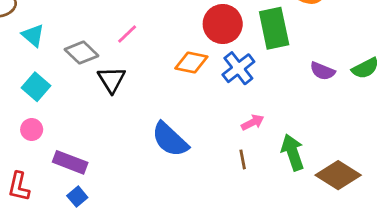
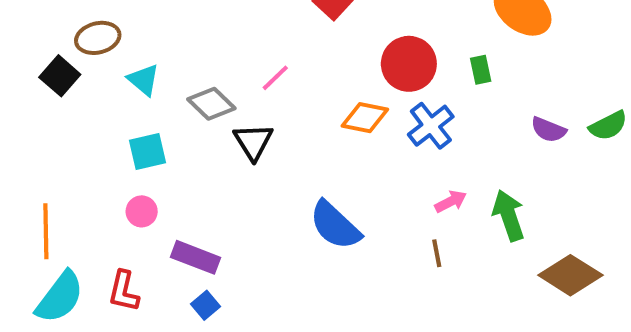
green rectangle: (274, 28) -> (481, 70), size x0.5
cyan square: (36, 87) -> (148, 152), turned 36
green arrow: (293, 152) -> (509, 215), moved

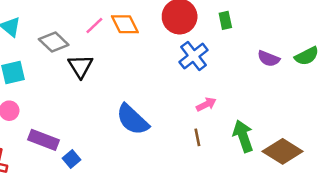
orange diamond: (365, 118) -> (125, 24), moved, turned 52
green arrow: (509, 215) -> (243, 136), moved
blue square: (205, 305) -> (71, 159), moved

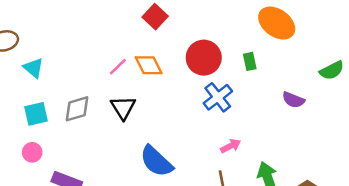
gray diamond: (54, 42) -> (77, 109), moved, turned -60
green semicircle: (307, 56) -> (332, 70), moved
black triangle: (80, 66) -> (123, 108), moved

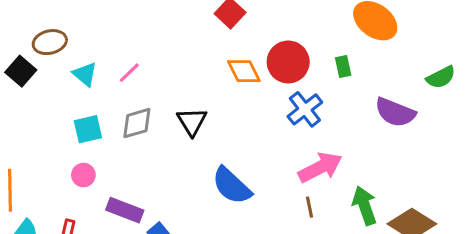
orange diamond: (149, 65) -> (244, 71), moved
pink line: (118, 67) -> (129, 73), moved
purple semicircle: (293, 100) -> (395, 112), size x1.5
pink arrow: (231, 146) -> (320, 167), size x1.8

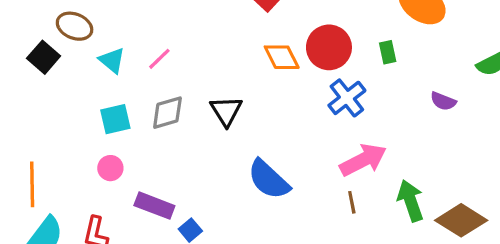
brown ellipse: (50, 42) -> (75, 26), turned 36
purple semicircle: (395, 112) -> (443, 101), size x0.6

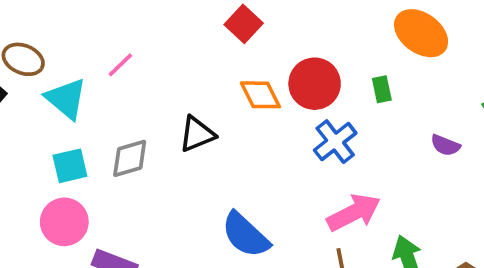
pink line: (159, 59) -> (120, 65), moved
cyan triangle: (112, 60) -> (66, 99), size x1.4
black triangle: (226, 111) -> (197, 134), moved, turned 40
pink circle: (110, 168) -> (64, 222), size x1.6

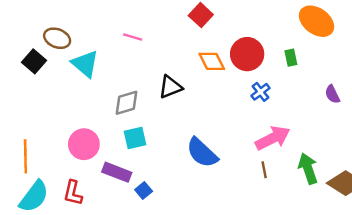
pink line: (120, 65) -> (133, 37), moved, turned 60
blue cross: (335, 142) -> (260, 92), size x0.7
purple semicircle: (445, 145) -> (332, 94), turned 42
cyan square: (70, 166) -> (135, 138), moved

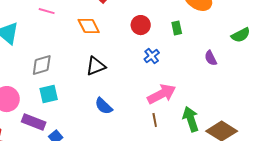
red circle: (247, 54) -> (141, 25), size x0.7
orange diamond: (212, 61) -> (89, 26), moved
black triangle: (170, 87) -> (96, 66), moved
blue semicircle: (202, 153) -> (104, 106), size x0.7

